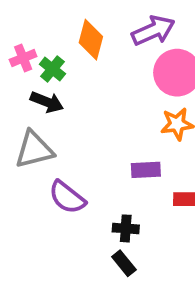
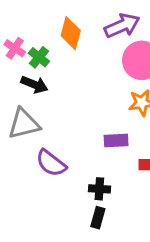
pink cross: (23, 58) -> (15, 48), turned -35
black rectangle: (124, 263) -> (98, 218), turned 55

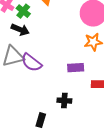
purple semicircle: (51, 163) -> (31, 62), moved
black rectangle: (98, 218) -> (41, 120), moved

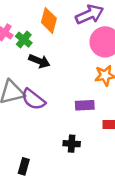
black arrow: (20, 30) -> (39, 61), moved
black rectangle: (41, 120) -> (24, 166), moved

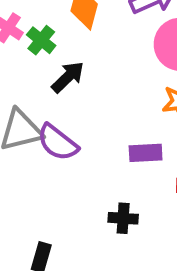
black arrow: (39, 61) -> (68, 77), turned -66

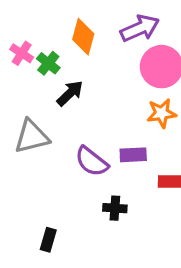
purple semicircle: (58, 143) -> (92, 162), moved

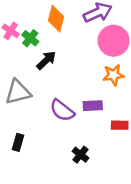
black cross: (115, 208) -> (80, 155), moved, turned 35
black rectangle: (48, 240) -> (18, 142), moved

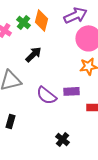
green cross: (30, 38) -> (23, 22), moved
black cross: (80, 155) -> (62, 139), moved

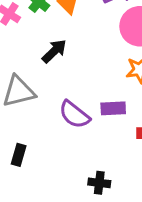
black cross: (62, 139) -> (99, 183), turned -32

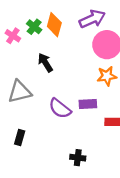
black arrow: (54, 51) -> (45, 63), turned -78

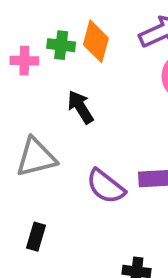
green cross: (34, 27) -> (61, 45), turned -32
pink cross: (13, 36) -> (24, 61), turned -32

